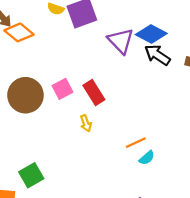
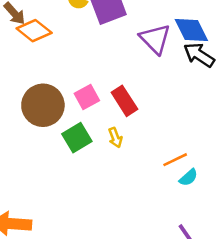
blue diamond: (151, 34) -> (191, 30), turned 36
green square: (31, 175) -> (77, 138), moved

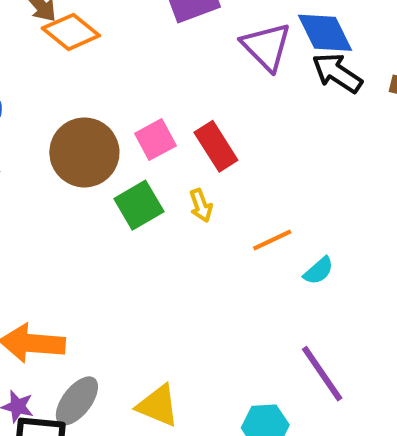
orange line: (175, 160) -> (272, 240), moved

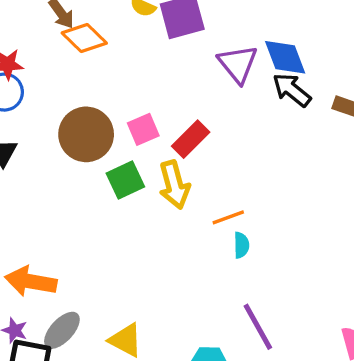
red rectangle: (216, 146) -> (191, 139), turned 72
yellow arrow: (201, 205) -> (174, 185), size x1.8
cyan semicircle: (319, 271) -> (241, 245), moved, turned -55

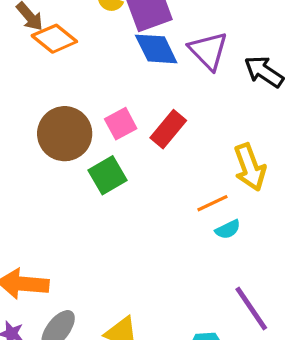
blue diamond: (285, 57) -> (156, 49), moved
yellow arrow: (174, 185) -> (250, 167), moved
cyan semicircle: (241, 245) -> (228, 229), turned 70

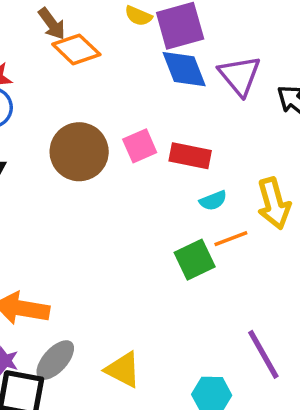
red rectangle: (168, 129) -> (190, 156), turned 57
green square: (107, 175) -> (195, 260), moved
cyan semicircle: (228, 229) -> (213, 201), moved

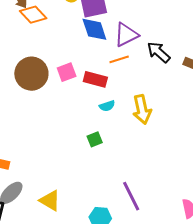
purple triangle: (240, 75) -> (126, 35), turned 40
orange line: (231, 239) -> (119, 59), moved
green square: (195, 260) -> (95, 139), size x0.7

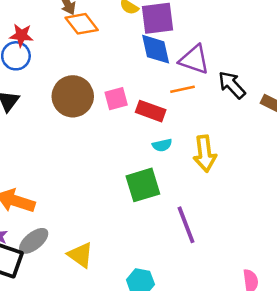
purple triangle: (126, 35) -> (194, 60), turned 40
green square: (95, 139) -> (143, 185), size x1.8
purple line: (131, 196) -> (186, 225), moved

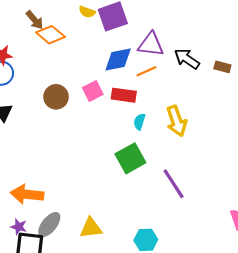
blue diamond: (156, 49) -> (118, 60), moved, turned -76
brown circle: (73, 96) -> (56, 97), size x0.7
cyan semicircle: (162, 145) -> (139, 122), turned 133
yellow triangle: (80, 255) -> (91, 228), turned -30

